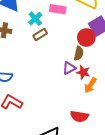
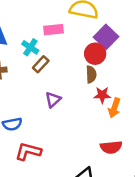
purple triangle: (69, 68) -> (53, 100), moved

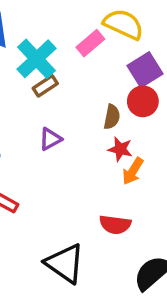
pink rectangle: (54, 30) -> (90, 43), moved, turned -48
cyan cross: (30, 47) -> (36, 59), size x1.6
red circle: (95, 54) -> (143, 101), moved

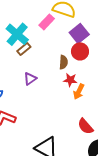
red semicircle: (115, 225) -> (85, 126), moved, turned 48

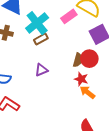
red circle: (80, 51) -> (89, 59), moved
orange arrow: (79, 92) -> (87, 92), turned 91

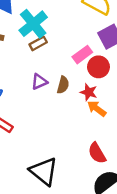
pink rectangle: (69, 16) -> (82, 55), moved
brown semicircle: (78, 60) -> (63, 85), moved

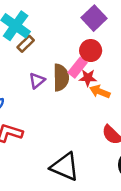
pink rectangle: (82, 55) -> (77, 68), moved
brown semicircle: (63, 85) -> (61, 78), size x1.5

